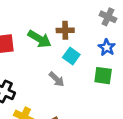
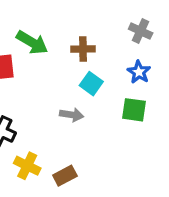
green arrow: (39, 39) -> (32, 42), moved
gray arrow: (57, 79) -> (72, 115), turned -35

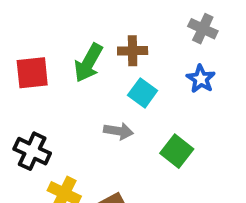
green arrow: (32, 42) -> (88, 63), moved, turned 88
green square: (134, 110) -> (177, 151), moved, turned 30

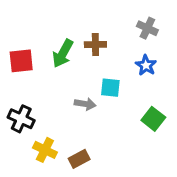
cyan square: (143, 93) -> (110, 88), moved, turned -30
green square: (177, 151) -> (153, 119), moved

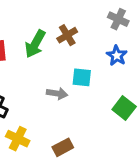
brown cross: (95, 45) -> (67, 35), turned -30
brown rectangle: (79, 159) -> (63, 147), moved

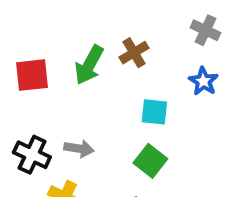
gray arrow: (57, 93) -> (79, 149), moved
green square: (124, 108) -> (150, 161), moved

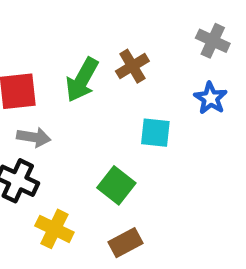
gray arrow: (79, 149) -> (34, 137), moved
green square: (150, 161) -> (116, 185), moved

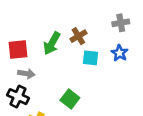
gray cross: (213, 41) -> (121, 23), turned -35
cyan square: (155, 133) -> (90, 58), moved

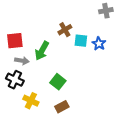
gray cross: (121, 23) -> (106, 11), moved
green arrow: (52, 43) -> (42, 51), moved
cyan square: (90, 58) -> (81, 41), moved

